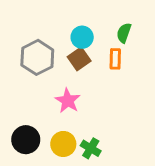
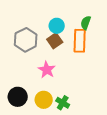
orange rectangle: (115, 59) -> (80, 41), size x1.6

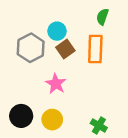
green semicircle: (86, 23) -> (102, 17), moved
cyan circle: (57, 26) -> (57, 31), moved
green cross: (63, 103) -> (99, 125), moved

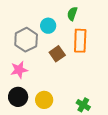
green semicircle: (102, 17) -> (72, 14), moved
brown square: (65, 49) -> (57, 54), moved
pink star: (56, 84) -> (19, 70), moved, turned 30

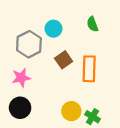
green semicircle: (72, 14) -> (92, 24), moved, turned -40
orange rectangle: (80, 41) -> (89, 69), moved
yellow circle: (44, 100) -> (71, 111), moved

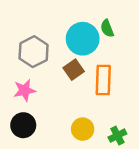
cyan circle: (53, 29) -> (83, 39), moved, size x1.6
green cross: (92, 117) -> (117, 136), moved, turned 32

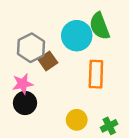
green semicircle: (107, 28) -> (100, 26), size x1.6
brown square: (74, 70) -> (48, 61), moved
black circle: (23, 125) -> (25, 103), moved

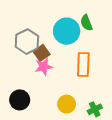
green semicircle: (100, 26) -> (86, 23), size x0.7
pink star: (23, 84) -> (44, 67), moved
black circle: (25, 103) -> (20, 100), moved

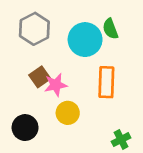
gray hexagon: (27, 42) -> (34, 29), moved
brown square: (42, 53) -> (40, 77), moved
yellow circle: (67, 104) -> (68, 113), moved

